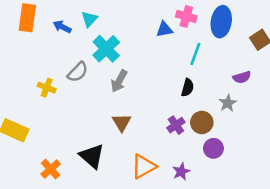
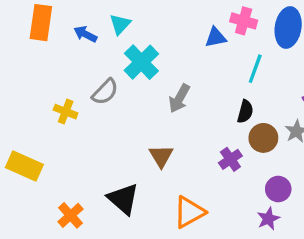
gray arrow: (119, 81) -> (179, 98), moved
brown circle: (202, 122) -> (263, 138), moved
purple star: (181, 172) -> (268, 219), moved

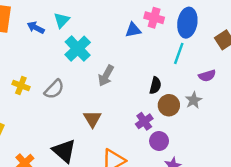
cyan line: (255, 69) -> (179, 53), moved
gray semicircle: (105, 92) -> (54, 89), moved
purple circle: (278, 189) -> (159, 141), moved

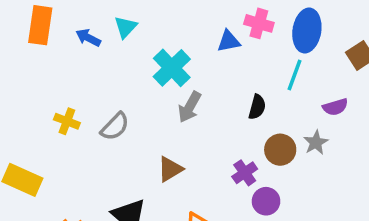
cyan cross: (78, 49) -> (172, 68), moved
black semicircle: (155, 86) -> (257, 107), moved
brown triangle: (92, 119) -> (170, 169), turned 30

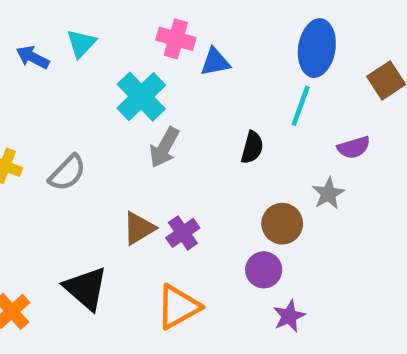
pink cross: (259, 23) -> (176, 39), moved
brown circle: (280, 150) -> (282, 224), moved
purple cross: (245, 173) -> (183, 233), moved

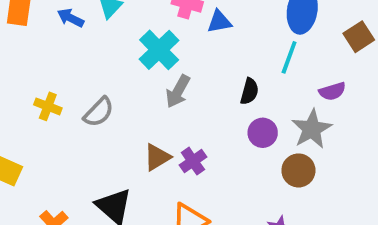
gray star: (328, 194) -> (312, 129), size x1.5
brown circle: (282, 224) -> (298, 170), moved
purple circle: (264, 270) -> (263, 133), moved

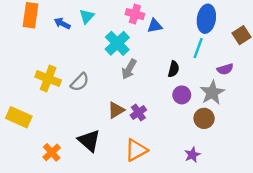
yellow cross: (48, 106) -> (48, 79), size x1.5

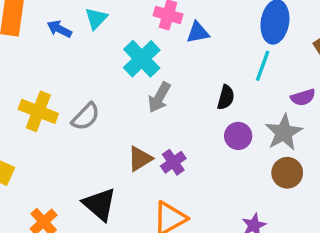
brown circle: (204, 118) -> (287, 173), moved

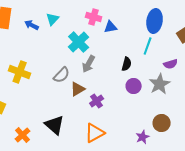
gray semicircle: (86, 117) -> (62, 75), moved
brown triangle: (140, 159) -> (78, 89), moved
brown circle: (287, 173) -> (162, 123), moved

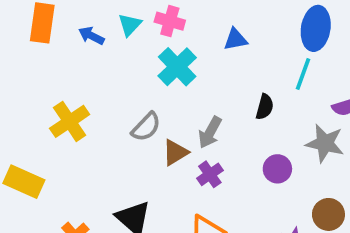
pink cross: (94, 17) -> (170, 21), moved
gray arrow: (89, 64) -> (210, 132), moved
yellow cross: (20, 72) -> (70, 121), turned 35
gray star: (160, 84) -> (325, 143), turned -30
purple circle: (134, 86) -> (277, 169), moved

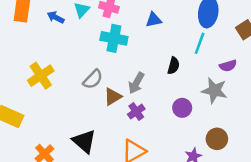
cyan cross: (177, 67) -> (114, 38), turned -35

